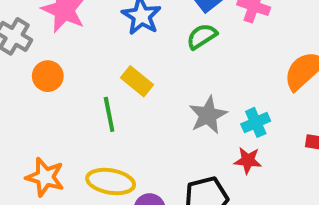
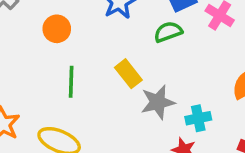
orange circle: (48, 76) -> (57, 29), moved
yellow rectangle: (137, 81) -> (128, 74), moved

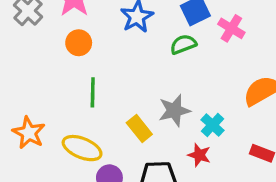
yellow rectangle: (128, 74) -> (139, 129), moved
cyan cross: (198, 118) -> (213, 125), turned -35

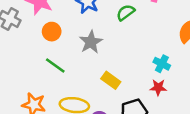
green line: (93, 92) -> (55, 65), moved, turned -40
gray star: (174, 110) -> (91, 42), moved

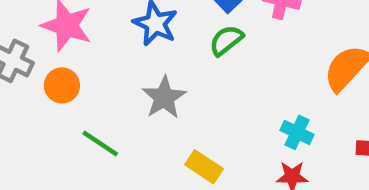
orange circle: (52, 32) -> (62, 85), moved

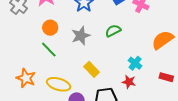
green semicircle: (226, 40) -> (113, 31), moved
orange circle: (62, 85) -> (50, 28), moved

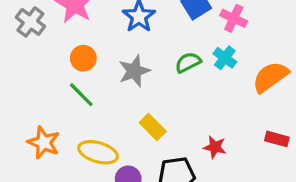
cyan cross: (135, 63) -> (225, 58), moved

